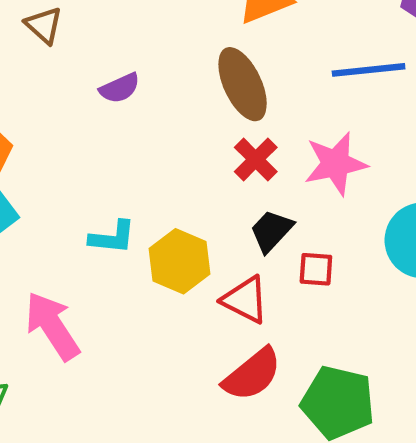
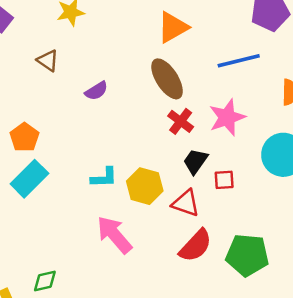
pink arrow: (52, 326) -> (114, 235), moved

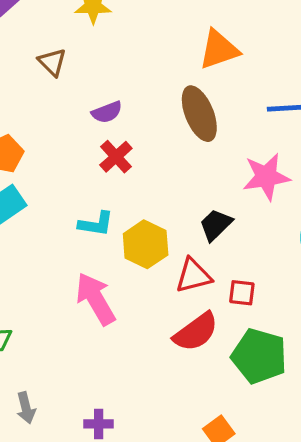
red cross: (181, 121) -> (116, 157), moved
red square: (224, 180) -> (242, 293), moved
red triangle: (186, 203) -> (193, 276), turned -44

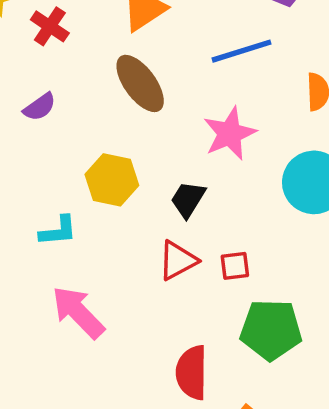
red cross: (116, 157) -> (50, 26), moved
yellow hexagon: (146, 244) -> (112, 180), moved
red semicircle: (196, 332) -> (192, 372), moved, turned 141

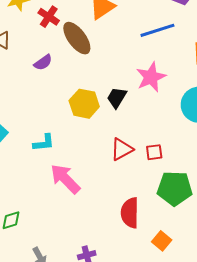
brown ellipse: (140, 83) -> (77, 38), moved
black trapezoid: (188, 199) -> (117, 98), moved
cyan L-shape: (58, 231) -> (44, 143), moved

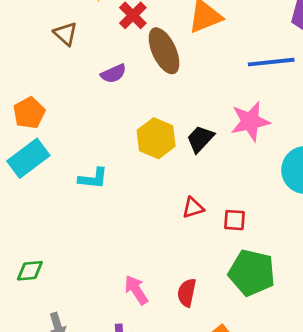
red triangle: (122, 149) -> (193, 208), size x0.7
pink arrow: (65, 179) -> (136, 290), moved, size x0.7
red semicircle: (130, 213) -> (187, 293), size x0.7

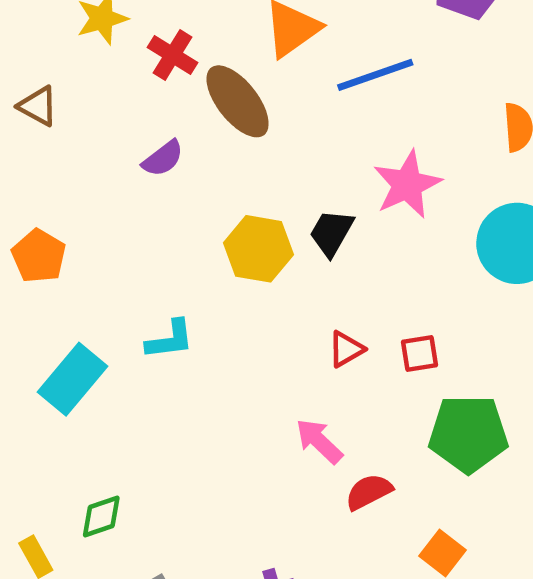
brown triangle: (65, 34) -> (38, 106), moved
blue line: (271, 62) -> (375, 75), moved
cyan rectangle: (28, 158) -> (73, 379), moved
pink arrow: (136, 290) -> (319, 441), moved
red semicircle: (187, 293) -> (369, 492), turned 64

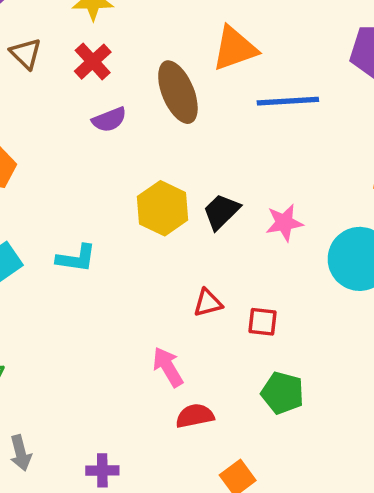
red cross: (173, 55) -> (93, 62), moved
pink star: (407, 184) -> (284, 223), moved, size x0.7
green pentagon: (468, 434) -> (282, 393), size x0.7

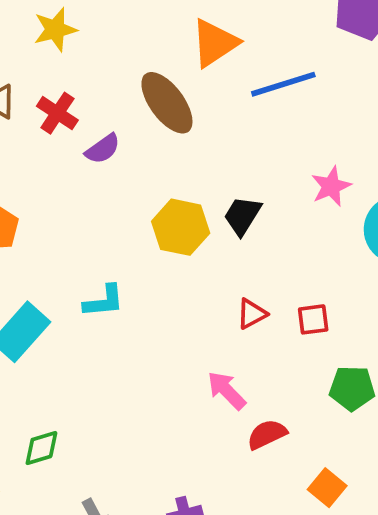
red cross: (93, 62) -> (57, 113), moved
pink star: (284, 223) -> (331, 186), moved

